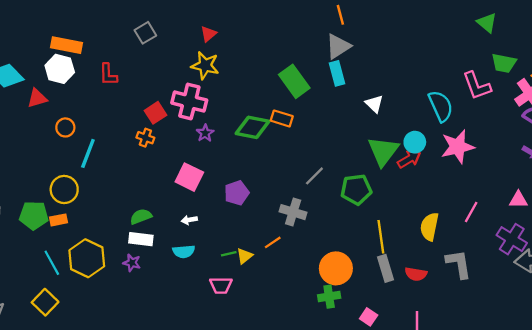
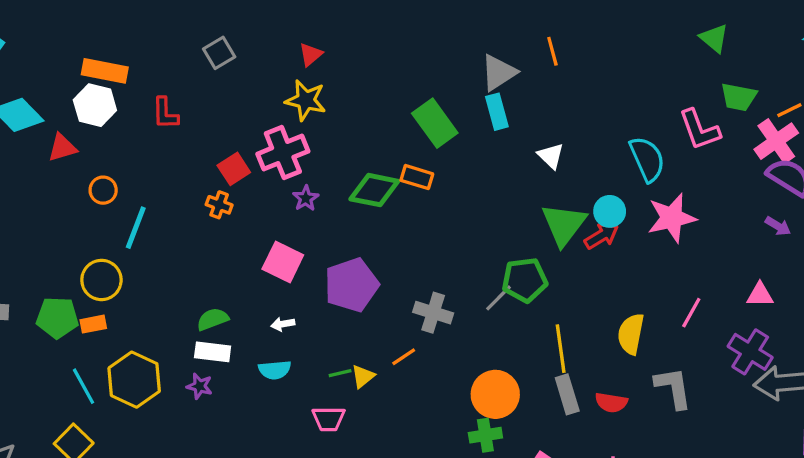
orange line: (340, 15) -> (552, 51), moved
pink cross: (189, 102) -> (283, 153), turned -36
gray line: (314, 176) -> (499, 298), moved
purple pentagon: (237, 193) -> (351, 285), size x1.5

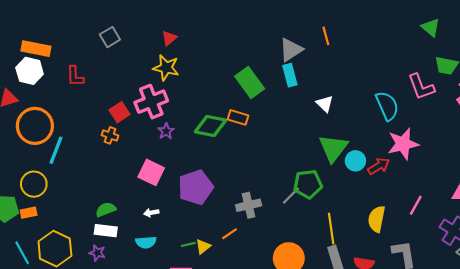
orange circle: (103, 190) -> (35, 126), size x2.0
cyan circle: (610, 211) -> (355, 161), moved
red arrow: (601, 236) -> (379, 166), moved
gray cross: (433, 313) -> (249, 205), turned -30

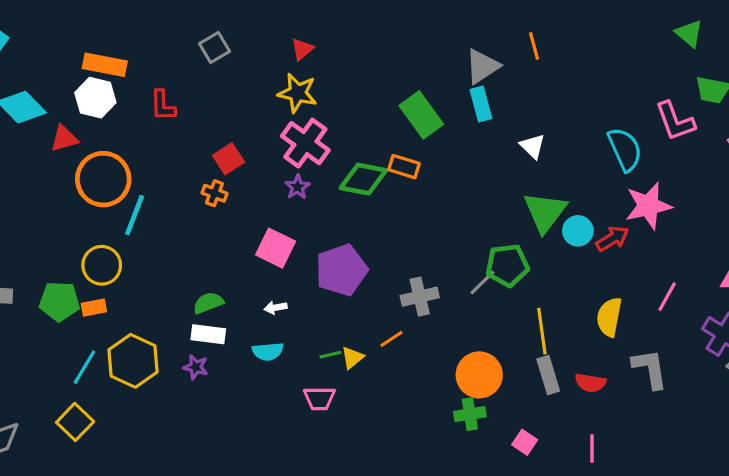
pink cross: (151, 102) -> (305, 143), moved, turned -32
cyan line: (22, 253) -> (84, 367), turned 60

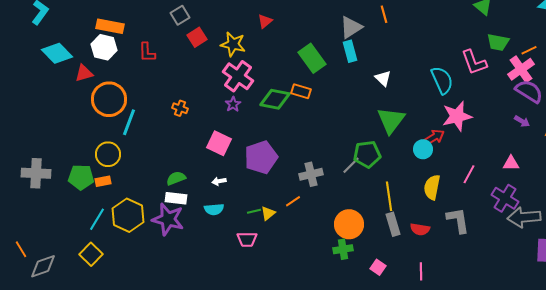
red triangle: (302, 49) -> (265, 21), moved
red square: (229, 159) -> (197, 37), moved
cyan circle: (578, 231) -> (423, 149), moved
purple star: (196, 367) -> (168, 219), size x2.0

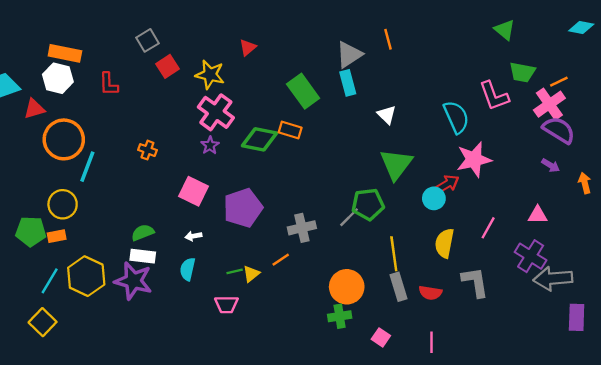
cyan semicircle: (214, 209) -> (188, 269), turned 108

